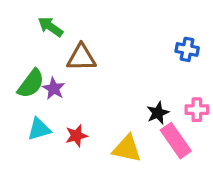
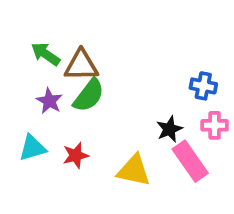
green arrow: (50, 27) -> (46, 54), moved
blue cross: (187, 49) -> (203, 86), moved
green semicircle: (31, 84) -> (89, 95), moved

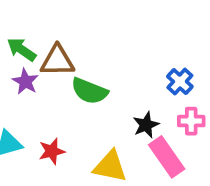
blue cross: (203, 86) -> (180, 82), turned 32
green semicircle: (89, 95) -> (89, 91), moved, turned 75
purple star: (49, 101) -> (25, 82), moved

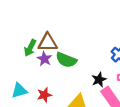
green arrow: (22, 49) -> (30, 48), moved, turned -98
purple star: (25, 82) -> (44, 59), moved

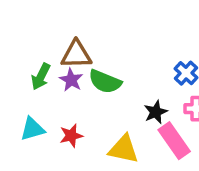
green arrow: (30, 48) -> (41, 77), moved

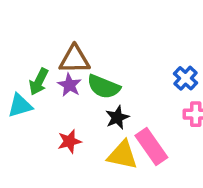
black star: (156, 112) -> (117, 117), moved
cyan triangle: (32, 129) -> (20, 106), moved
pink rectangle: (174, 141) -> (151, 146), moved

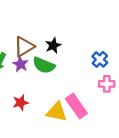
brown triangle: (75, 59) -> (24, 47), turned -30
black star: (117, 117) -> (53, 45), moved

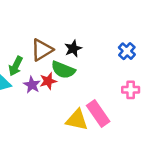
blue cross: (100, 59) -> (127, 51), moved
purple star: (21, 64) -> (32, 85), moved
red star: (21, 103) -> (48, 81), moved

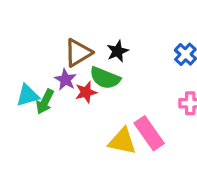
green arrow: (16, 66) -> (45, 102), moved
purple star: (32, 85) -> (65, 80), moved

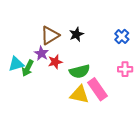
green semicircle: (105, 78) -> (80, 71), moved, turned -36

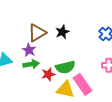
red star: (55, 62) -> (48, 74), moved
green arrow: (28, 68) -> (31, 64), moved, turned -126

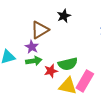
black star: (62, 32) -> (64, 16), moved
pink rectangle: (83, 84) -> (85, 81), turned 65

